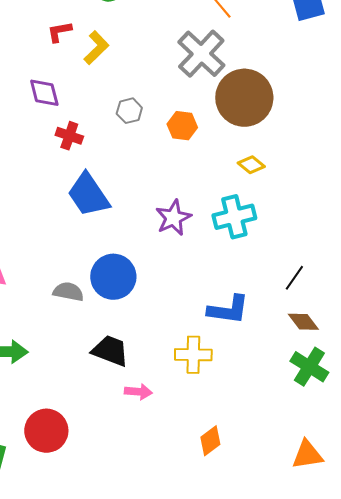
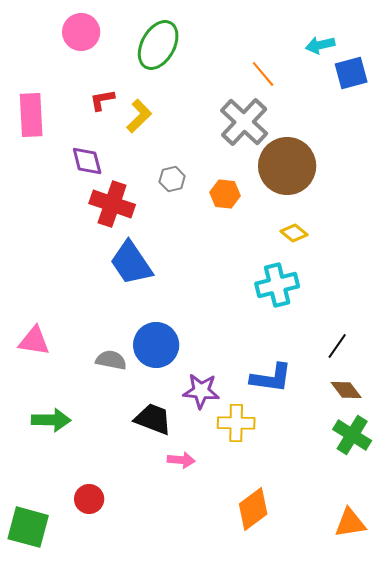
red cross: (69, 136) -> (112, 204), size x1.6
purple star: (173, 218) -> (201, 391), moved, turned 30
red circle: (46, 431) -> (89, 499), size x0.7
orange diamond: (210, 441) -> (253, 509), size x1.4

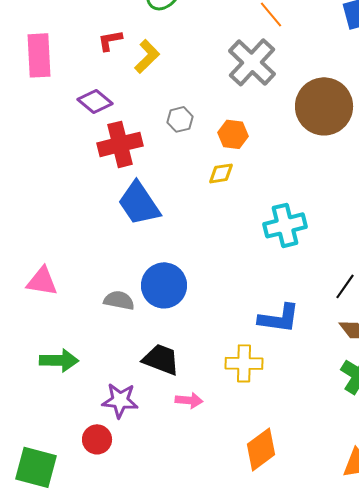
purple diamond: (87, 161) -> (95, 101), turned -36
brown circle: (287, 166) -> (324, 106), moved
red cross: (112, 204) -> (120, 144), turned -33
yellow diamond: (294, 233) -> (221, 173), moved, turned -48
purple star: (201, 391) -> (120, 400), moved

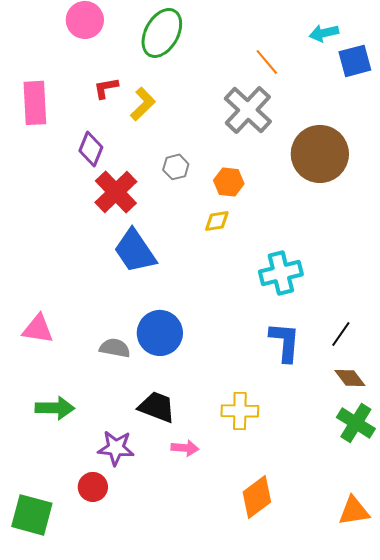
purple diamond: (95, 101) -> (91, 149), turned 72
red cross: (120, 144) -> (116, 192), turned -30
blue L-shape: (279, 318) -> (285, 342), moved, turned -93

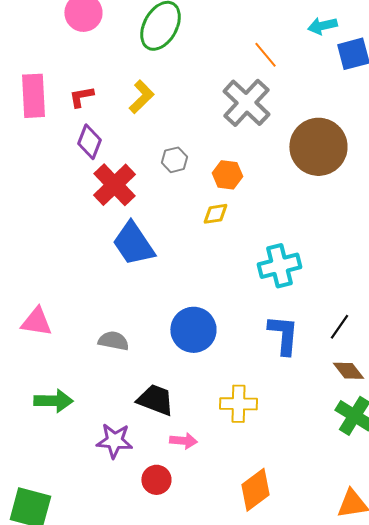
red L-shape: (106, 88) -> (81, 97), moved
blue circle: (160, 333) -> (193, 330), moved
red circle: (93, 487) -> (156, 480), moved

